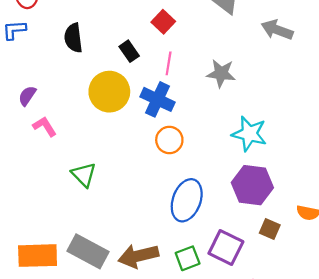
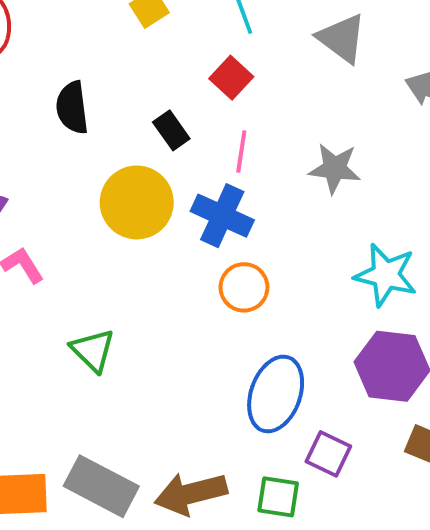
purple square: (226, 247) -> (328, 454), moved, size x0.7
green square: (188, 258) -> (278, 497), turned 30

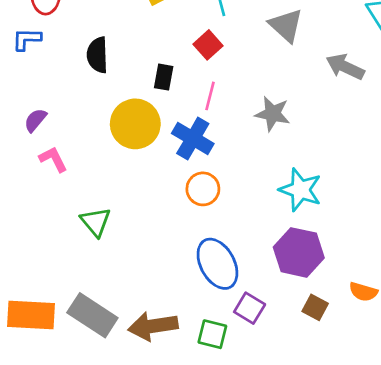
black rectangle: (171, 130) -> (164, 77), turned 40
blue ellipse: (276, 394) -> (217, 264), turned -54

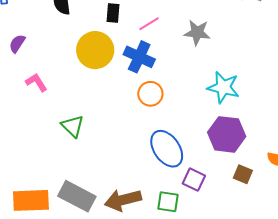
pink line: (210, 96) -> (149, 24), turned 50
purple semicircle: (35, 120) -> (17, 43), moved

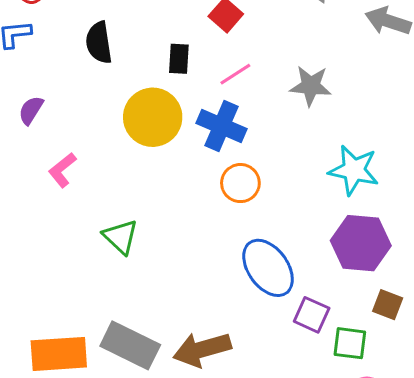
pink L-shape: (36, 82) -> (62, 170), turned -95
green square: (168, 202) -> (350, 343), moved

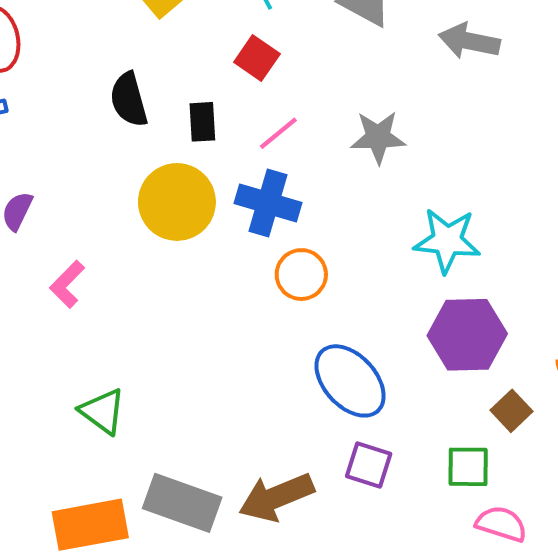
black semicircle: (99, 43) -> (129, 100), moved
green triangle: (121, 237) -> (102, 411), moved
brown square: (388, 305) -> (511, 411), turned 32
purple square: (312, 315) -> (369, 465), moved

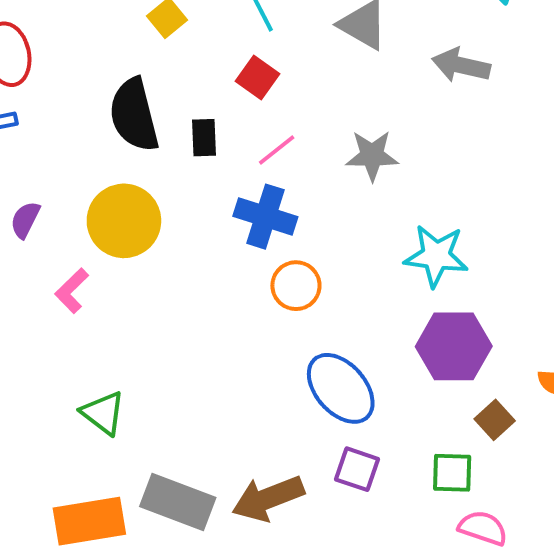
black semicircle: (129, 100) -> (134, 115), size x1.4
yellow circle: (177, 202) -> (124, 221), moved

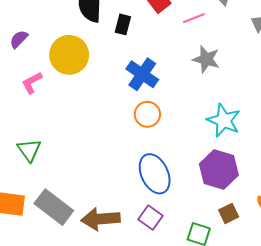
pink line: (277, 150) -> (194, 18), moved

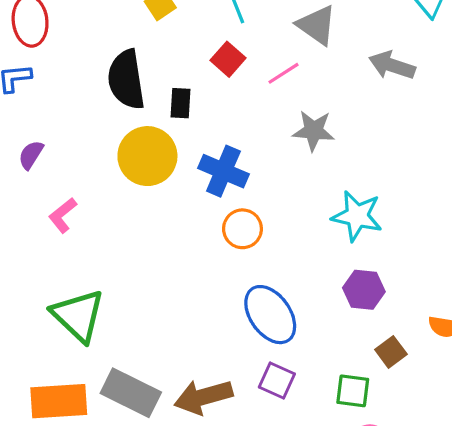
yellow circle: (69, 55) -> (147, 156), moved
green triangle: (29, 150) -> (78, 316), size x1.5
purple hexagon: (219, 169) -> (364, 290), size x0.7

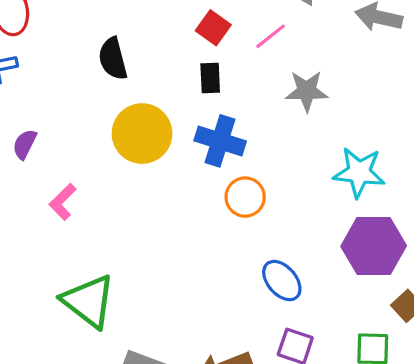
black semicircle: (126, 80) -> (113, 59), size x0.7
black rectangle: (181, 103) -> (210, 78), moved
purple hexagon: (364, 290) -> (374, 246), size x1.5
blue ellipse: (270, 315) -> (282, 281), size x0.7

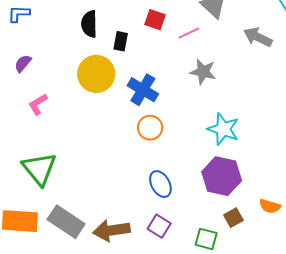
red square: (213, 28) -> (155, 20), turned -30
black rectangle: (210, 78) -> (121, 41), moved

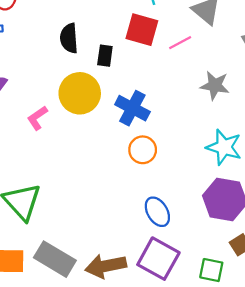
red square: (155, 20) -> (142, 30), size x1.4
gray star: (203, 72) -> (215, 85), moved
pink L-shape: (38, 104) -> (37, 118), moved
purple square: (159, 226) -> (158, 259), size x1.6

